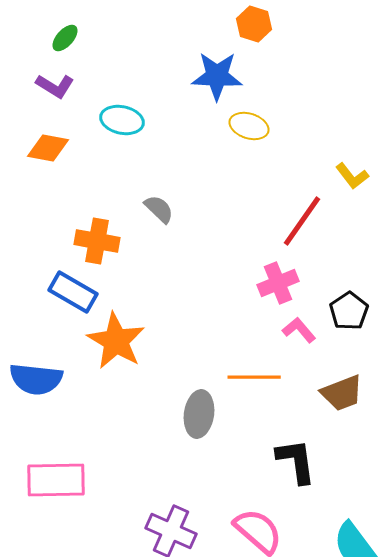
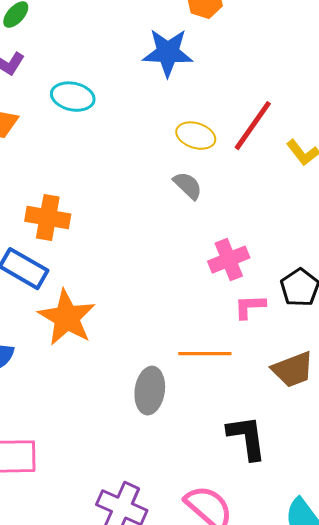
yellow ellipse: (249, 126) -> (196, 136), moved
gray semicircle: (159, 209) -> (188, 186), moved
red line: (302, 221) -> (253, 126), moved
pink L-shape: (299, 330) -> (250, 307), turned -52

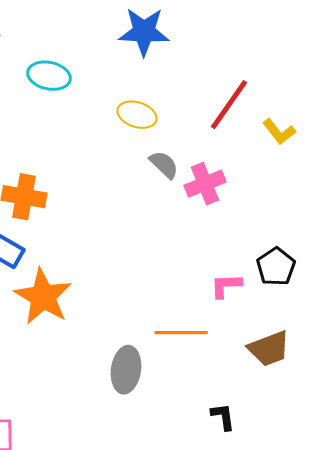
yellow ellipse: (196, 136) -> (137, 115), moved
pink cross: (229, 260) -> (205, 184), moved
black L-shape: (247, 438) -> (223, 417), size x0.6

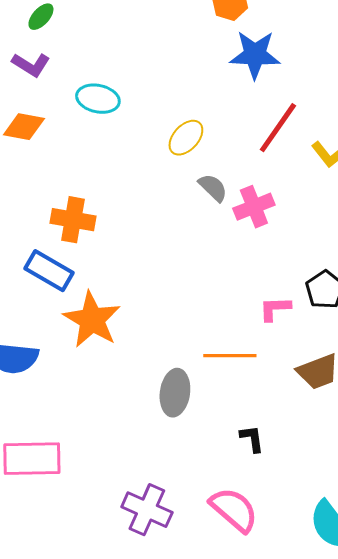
blue star: (144, 32) -> (255, 55), moved
yellow ellipse: (137, 115) -> (186, 138), turned -66
black L-shape: (223, 417) -> (252, 439), moved

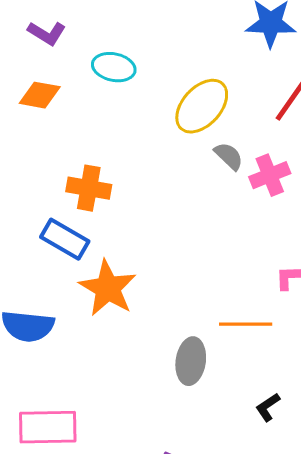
yellow ellipse: (186, 138) -> (202, 106), size x1.5
black L-shape: (252, 439) -> (268, 407), turned -116

